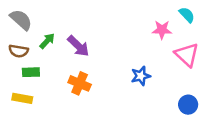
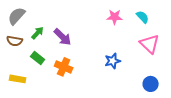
cyan semicircle: (187, 15) -> (143, 17), moved
gray semicircle: (21, 20) -> (17, 16), turned -90
pink star: (162, 30) -> (115, 17), moved
green rectangle: (31, 72) -> (38, 58), moved, turned 40

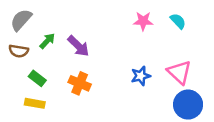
pink triangle: (150, 44) -> (179, 72), moved
green rectangle: (38, 58) -> (37, 78), moved
yellow rectangle: (18, 79) -> (35, 103), moved
blue circle: (151, 84) -> (188, 105), size x1.5

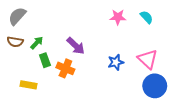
green arrow: (47, 41) -> (37, 43), moved
purple arrow: (78, 46) -> (76, 46), moved
green rectangle: (37, 78) -> (45, 60), moved, turned 32

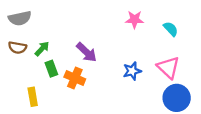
gray semicircle: (17, 16) -> (20, 18), turned -144
cyan semicircle: (147, 17) -> (171, 29), moved
yellow rectangle: (28, 85) -> (33, 97), turned 70

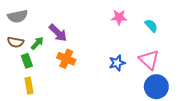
purple arrow: (86, 52) -> (58, 33), moved
green rectangle: (51, 69) -> (27, 61), moved
orange cross: (75, 78) -> (66, 59), moved

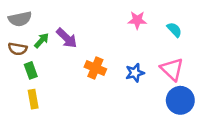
green arrow: (37, 43) -> (42, 40), moved
orange cross: (66, 59) -> (95, 68), moved

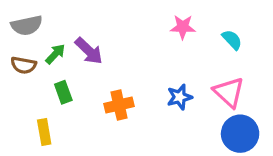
orange cross: (95, 68) -> (119, 105), moved, turned -36
green rectangle: (31, 70) -> (63, 92), moved

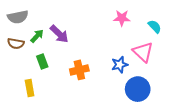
pink triangle: (229, 92) -> (143, 52), moved
blue circle: (240, 134) -> (138, 89), moved

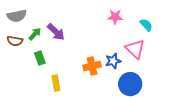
orange cross: (79, 70) -> (92, 66), moved
yellow rectangle: (30, 88) -> (56, 83), moved

